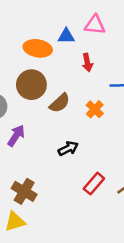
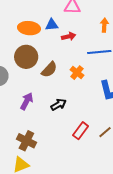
blue triangle: (66, 36) -> (52, 25), moved
red arrow: (87, 63) -> (69, 36), turned -88
purple arrow: (16, 136) -> (27, 101), moved

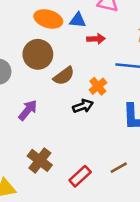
black arrow: (58, 105) -> (83, 106), moved
red rectangle: (81, 131) -> (80, 176), moved
brown cross: (26, 141) -> (40, 160), moved

